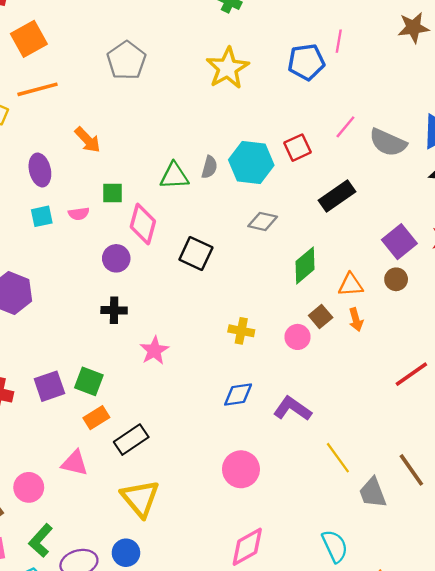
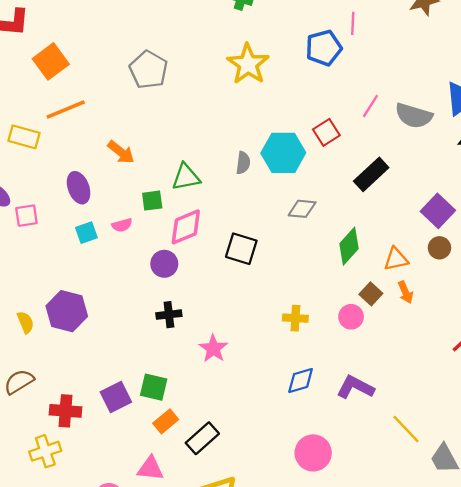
green triangle: (174, 176) -> (186, 177), moved
pink diamond: (143, 224) -> (186, 227), turned 60

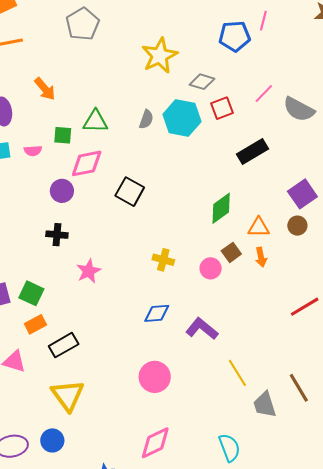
yellow star: (248, 64) -> (160, 56), moved
gray diamond: (302, 209) -> (202, 82), moved

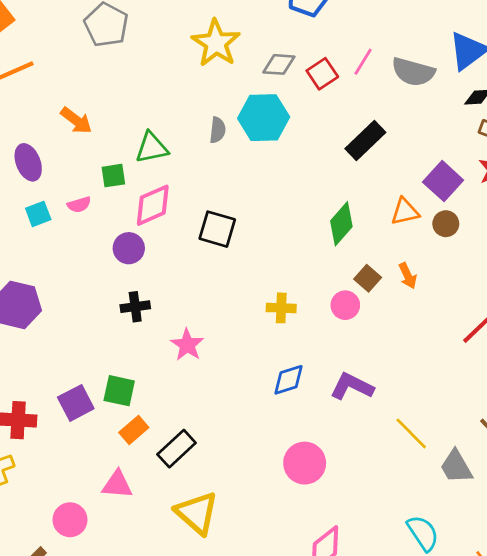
red square: (222, 108) -> (322, 74), moved
orange triangle: (259, 227) -> (405, 212), moved

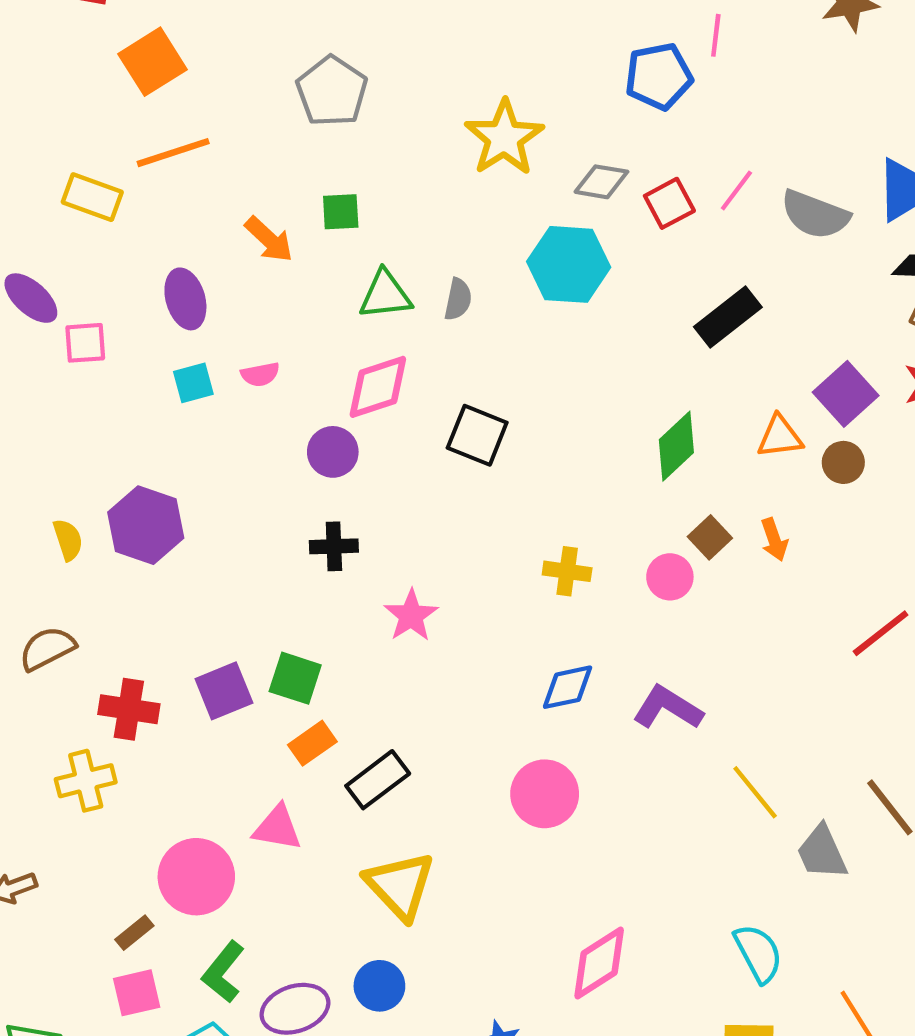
gray semicircle: (218, 130) -> (458, 299), moved
green square: (113, 176) -> (341, 212), moved
pink circle: (305, 463) -> (545, 794), moved
pink circle: (70, 520) -> (196, 877), size x1.4

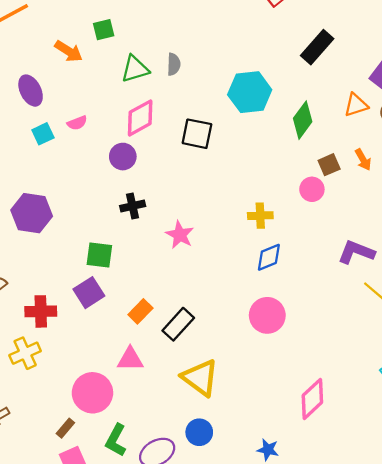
cyan hexagon: (569, 264) -> (250, 92), moved
brown square: (710, 537) -> (329, 165), turned 30
yellow cross: (567, 571) -> (260, 216), moved
green square: (295, 678) -> (99, 255), moved
purple L-shape: (668, 708) -> (356, 252), moved

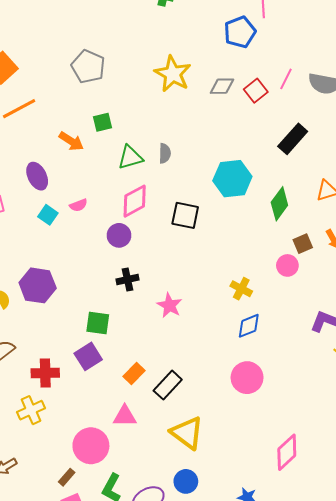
cyan square: (43, 134) -> (48, 215), turned -30
yellow cross: (260, 216) -> (241, 289), turned 30

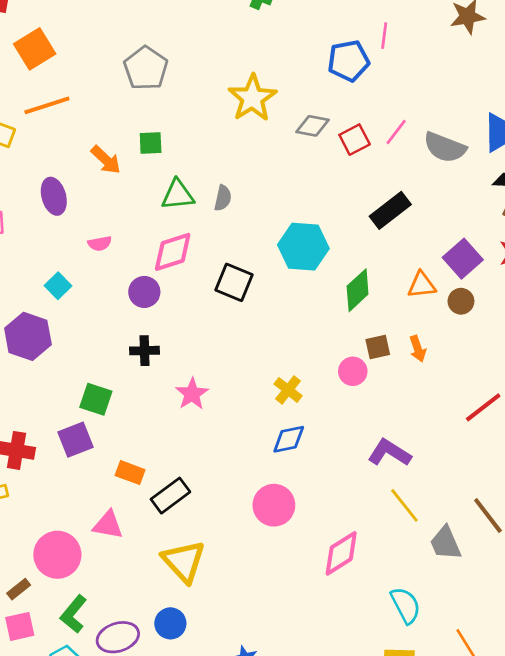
cyan square: (48, 215) -> (58, 286), moved
orange rectangle: (134, 373) -> (130, 473), turned 55
pink diamond: (287, 452) -> (341, 553), moved

